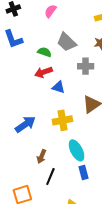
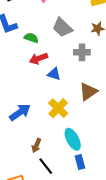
green semicircle: (44, 52) -> (31, 38), moved
yellow cross: (62, 120) -> (58, 108), turned -36
black line: (50, 177) -> (46, 166), turned -60

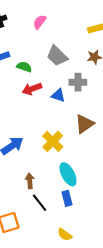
blue triangle: (54, 74) -> (58, 95), moved
brown arrow: (36, 145) -> (30, 181), turned 152
blue rectangle: (80, 162) -> (67, 198), moved

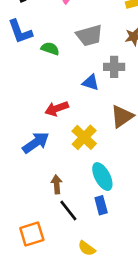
gray trapezoid: (57, 56) -> (89, 35), turned -60
red arrow: (32, 89) -> (57, 109), moved
yellow semicircle: (65, 235) -> (87, 248), moved

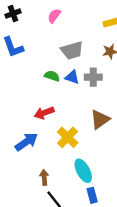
green semicircle: (50, 49) -> (52, 76), moved
blue triangle: (91, 82) -> (72, 77), moved
blue rectangle: (101, 205) -> (92, 195), moved

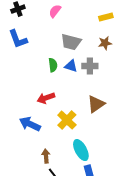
gray trapezoid: (72, 50) -> (71, 42), turned 30
green semicircle: (52, 76) -> (53, 65), turned 64
blue arrow: (26, 142) -> (30, 124), turned -120

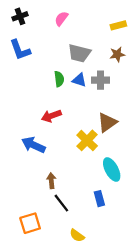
yellow cross: (67, 120) -> (87, 140), moved
cyan ellipse: (81, 150) -> (112, 170), moved

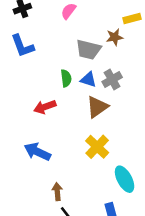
brown star: (117, 54) -> (115, 37), moved
gray cross: (100, 80) -> (112, 80), turned -30
red arrow: (51, 116) -> (45, 107), moved
brown triangle: (107, 123) -> (97, 107), moved

